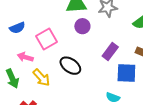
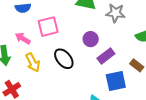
purple circle: (82, 26) -> (91, 39), moved
blue square: (126, 73) -> (116, 81), turned -30

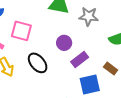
pink square: (48, 27) -> (21, 31), turned 30

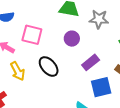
purple circle: (64, 43) -> (72, 39), moved

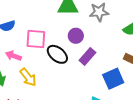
purple rectangle: (91, 62) -> (87, 56), moved
black ellipse: (49, 66) -> (57, 54), moved

